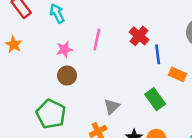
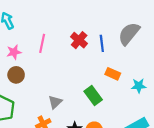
blue line: (158, 54) -> (102, 43), moved

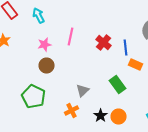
red cross: (79, 40) -> (104, 42), moved
blue line: (102, 43) -> (126, 48), moved

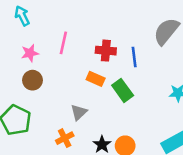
red cross: (104, 42) -> (106, 51), turned -35
orange rectangle: (136, 64) -> (96, 79), moved
green rectangle: (118, 84) -> (123, 90), moved

